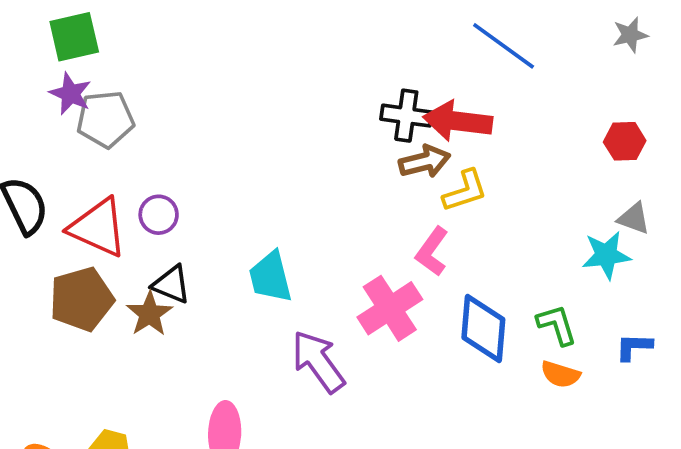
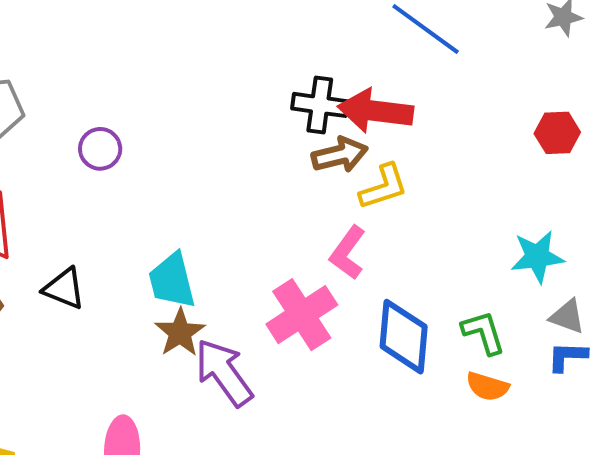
purple circle: (159, 215) -> (100, 149), moved
gray triangle: (634, 218) -> (567, 317), moved
brown star: (149, 314) -> (180, 333), moved

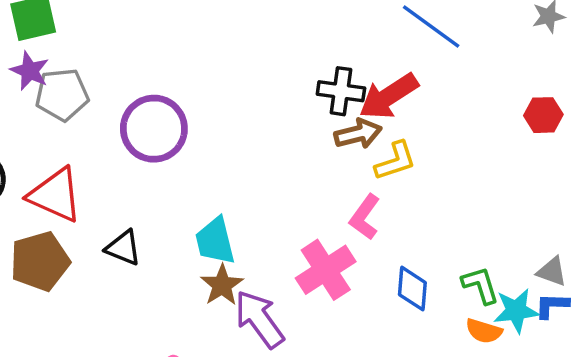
red arrow: (376, 111) -> (389, 96), turned -40
purple circle: (100, 149) -> (154, 129), size x1.8
cyan star: (537, 257) -> (516, 311), moved
blue diamond: (404, 337) -> (412, 289), size x0.7

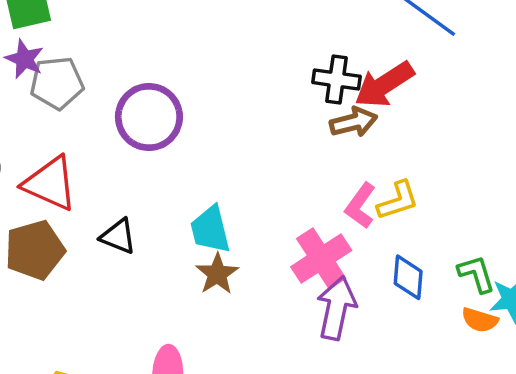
yellow L-shape: (395, 161) -> (398, 201), moved
purple arrow: (259, 319) -> (337, 308), moved, turned 48

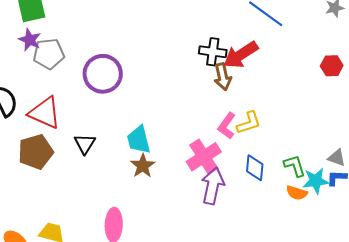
brown arrow: (354, 122) -> (223, 77), turned 92
black triangle: (118, 236) -> (85, 144), turned 40

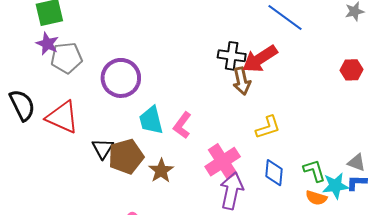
pink L-shape: (227, 126) -> (182, 125), moved
cyan trapezoid: (139, 140) -> (151, 120), moved
brown pentagon: (36, 152) -> (126, 157), moved

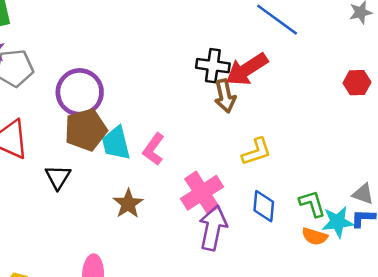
brown pentagon: (126, 157) -> (86, 130), moved

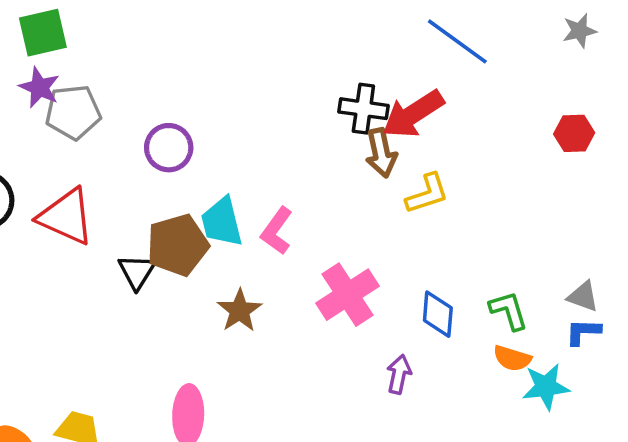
purple circle: (80, 92) -> (169, 148), size x0.7
brown pentagon: (86, 130) -> (178, 245), moved
yellow L-shape: (256, 152) -> (427, 194), moved
cyan star: (338, 222) -> (546, 387), moved
purple arrow: (213, 228) -> (399, 374), moved, size x0.6

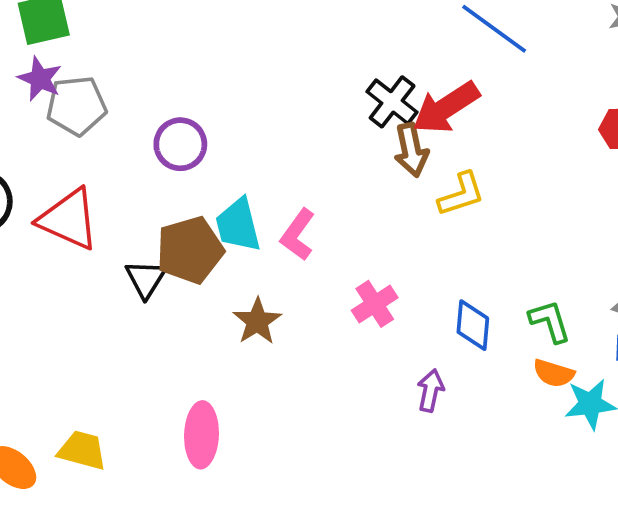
black cross: (363, 109) -> (392, 102), turned 30
pink cross: (348, 295) -> (375, 304), size x0.7

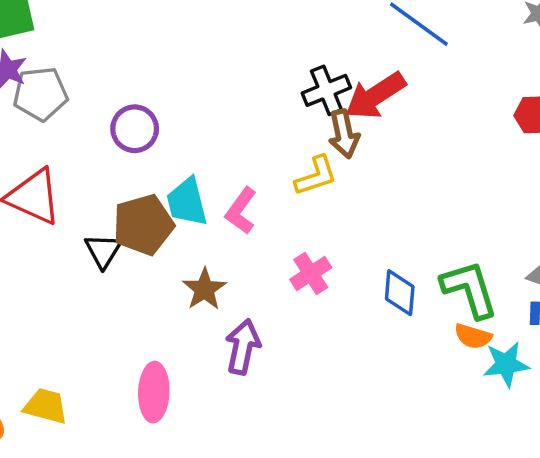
black cross: (392, 102) -> (326, 90), turned 30
yellow L-shape: (461, 194) -> (316, 176), moved
green L-shape: (550, 321) -> (469, 289), size x1.5
purple arrow: (431, 391) -> (243, 347), moved, size x1.4

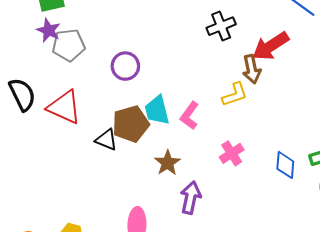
black cross: (326, 90) -> (221, 26), moved
black triangle: (103, 251) -> (106, 140), turned -40

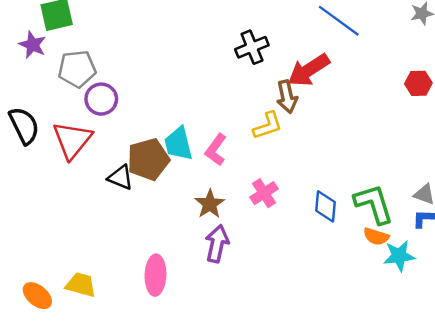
purple star: (49, 30) -> (33, 45), moved
purple circle: (125, 66) -> (101, 99), moved
red triangle: (64, 107) -> (72, 140), turned 45
brown star: (167, 163) -> (210, 204), moved

